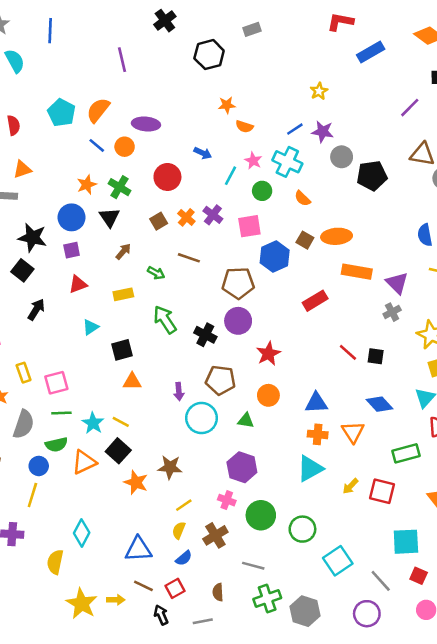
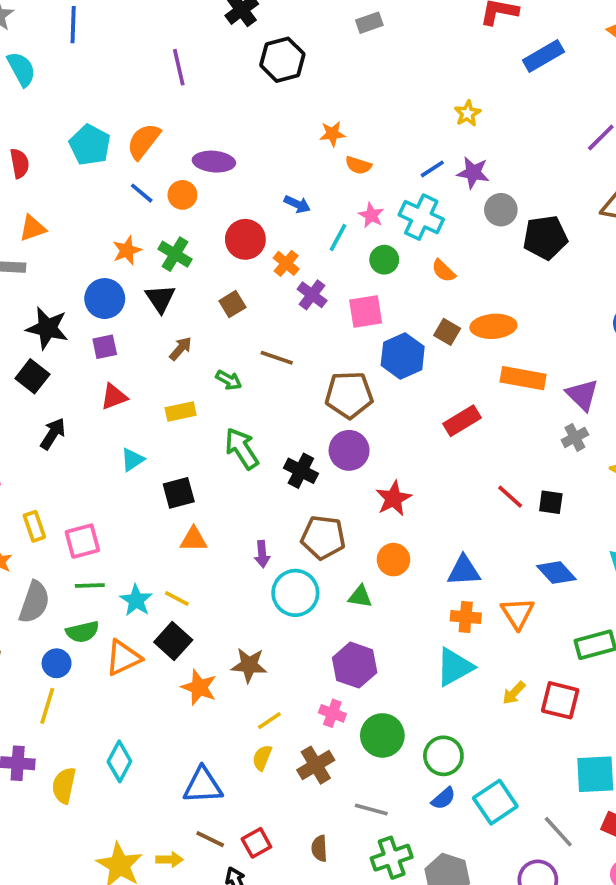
black hexagon: (209, 55) -> (282, 60), moved
orange cross: (186, 217) -> (286, 263), moved
blue semicircle: (184, 558) -> (443, 798), moved
yellow semicircle: (55, 562) -> (64, 785), moved

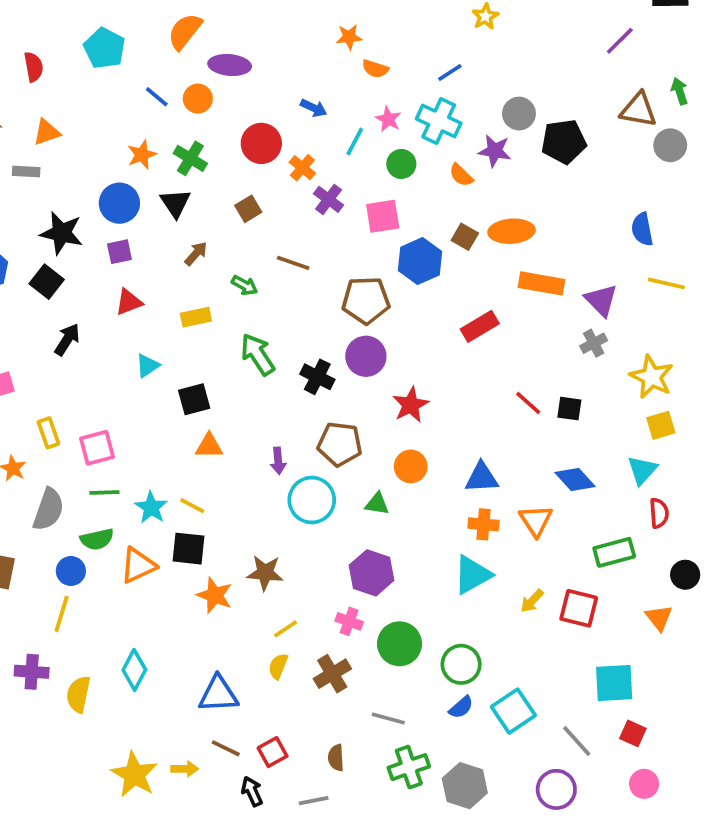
orange semicircle: (144, 141) -> (185, 31), moved
purple star: (473, 173) -> (495, 151), moved
black square: (173, 641) -> (188, 549), turned -36

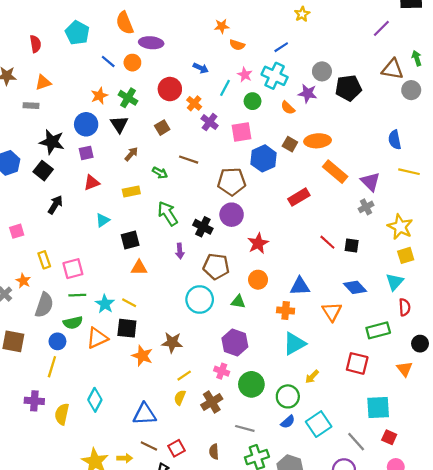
orange semicircle: (185, 31) -> (125, 23), turned -60
orange rectangle: (541, 283) -> (335, 172), turned 30
purple arrow: (278, 461) -> (180, 251), moved
orange cross: (483, 524) -> (286, 311), moved
yellow arrow: (532, 601) -> (312, 377), moved

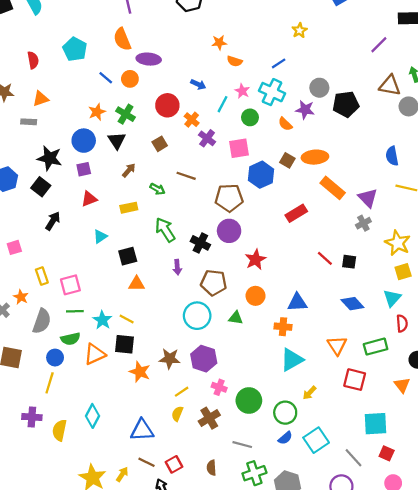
orange triangle: (332, 312) -> (337, 345), moved
purple hexagon: (235, 342) -> (204, 359), moved
yellow arrow: (125, 458) -> (122, 474), turned -56

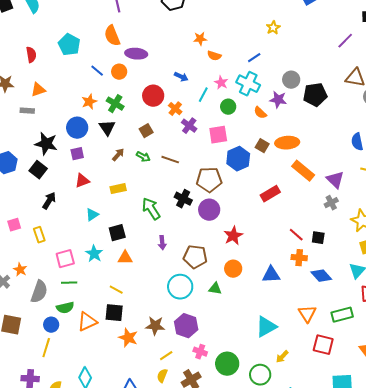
green arrow: (157, 189) -> (143, 157), moved
black cross: (200, 243) -> (183, 199), moved
yellow rectangle: (42, 276) -> (39, 235), moved
cyan star: (102, 320) -> (94, 254), moved
orange cross: (283, 327) -> (299, 258), moved

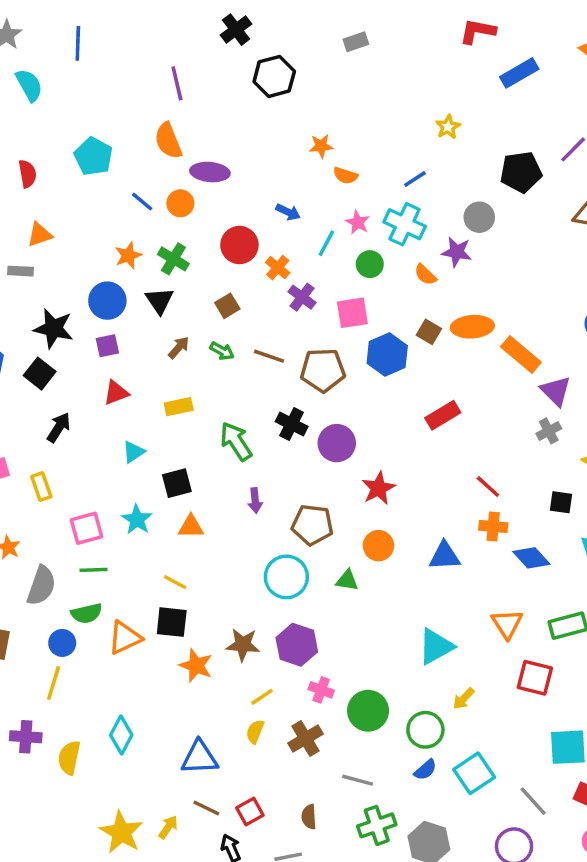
black pentagon: (315, 95) -> (521, 172), moved
orange rectangle: (303, 171) -> (521, 354), moved
brown pentagon: (209, 180) -> (323, 370), moved
black square: (318, 238) -> (561, 502), moved

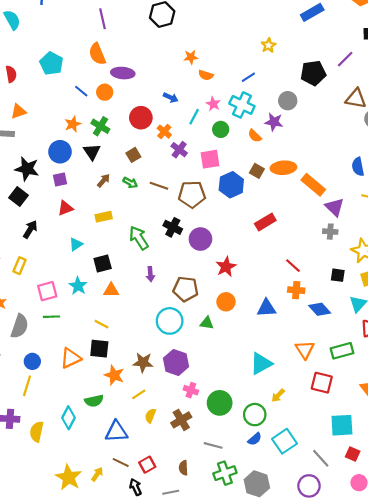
gray cross: (549, 431) -> (330, 232), turned 32
yellow rectangle: (41, 487) -> (20, 266), turned 42
green semicircle: (87, 613) -> (94, 401), moved
yellow line: (262, 697) -> (139, 394), moved

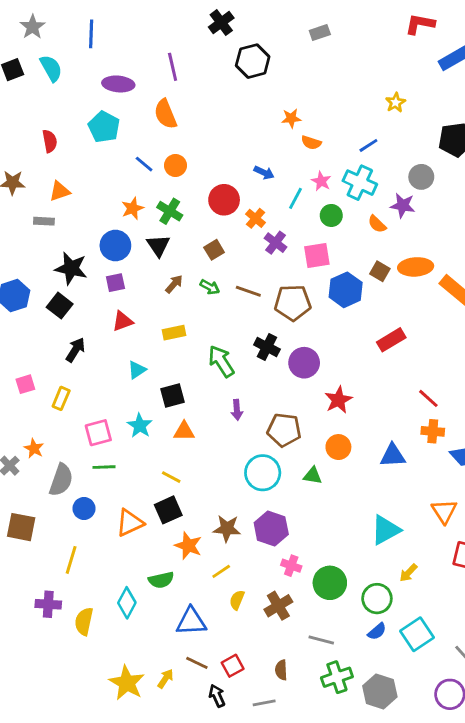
purple ellipse: (123, 73) -> (118, 84), moved
black square: (99, 349) -> (168, 510), turned -30
blue circle: (32, 361) -> (84, 508), moved

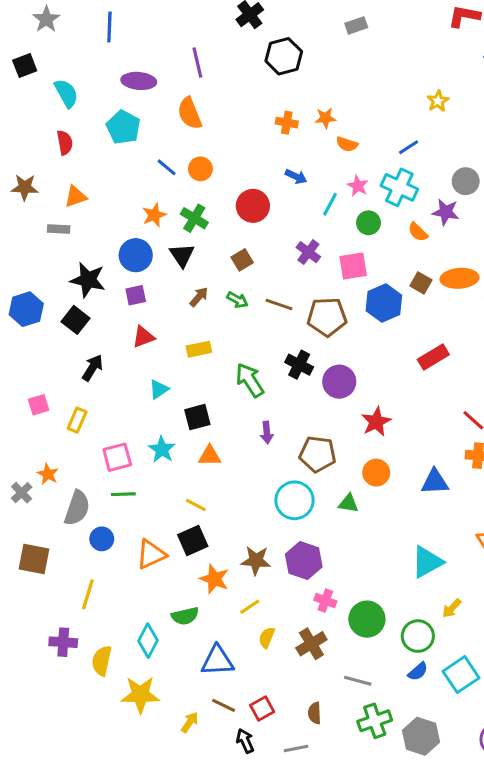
cyan semicircle: (51, 68) -> (66, 93), moved
orange cross: (255, 218) -> (287, 123), moved, turned -30
yellow star: (127, 683) -> (140, 695), moved, turned -30

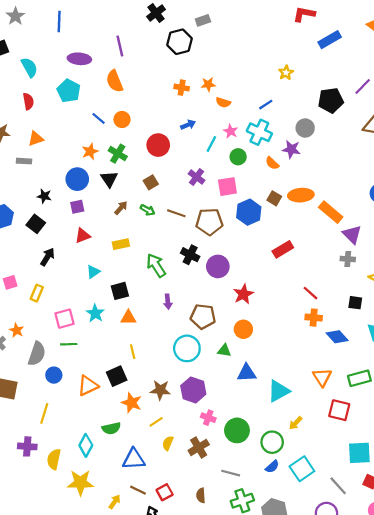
gray rectangle: (356, 25) -> (203, 20), moved
blue arrow: (296, 177) -> (188, 125), turned -48
black star: (88, 280) -> (44, 196), size x0.6
blue triangle: (435, 482) -> (247, 373), moved
yellow line: (196, 505) -> (133, 352), moved, turned 48

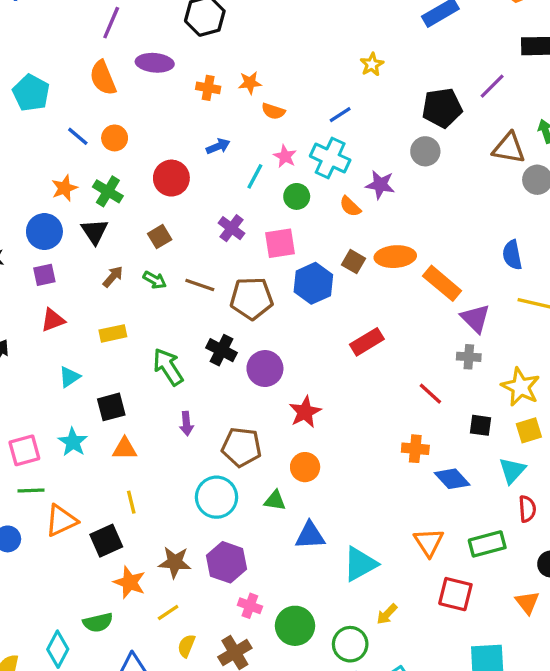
purple line: (120, 46) -> (111, 23), turned 36
purple ellipse: (79, 59) -> (155, 63), moved
gray circle: (305, 128) -> (425, 151), moved
red line: (310, 293) -> (430, 394), moved
orange triangle: (88, 386) -> (61, 521), moved

